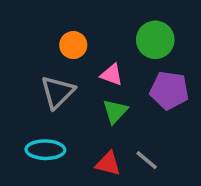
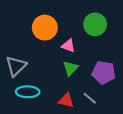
orange circle: (73, 45) -> (45, 28), size x1.5
purple pentagon: (169, 90) -> (104, 73), moved
gray triangle: (58, 92) -> (16, 66), moved

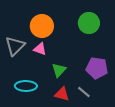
pink triangle: (68, 46) -> (40, 49), moved
gray triangle: (16, 66) -> (15, 46), moved
green triangle: (70, 68) -> (59, 70), moved

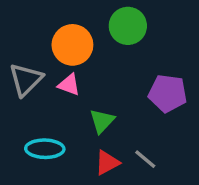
green circle: (89, 23) -> (128, 26), moved
purple pentagon: (97, 68) -> (168, 93), moved
red triangle: (62, 94) -> (107, 163), turned -42

